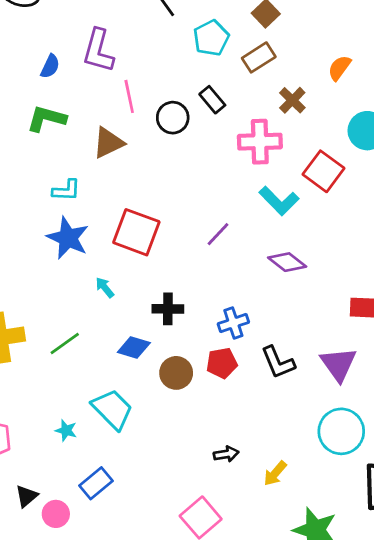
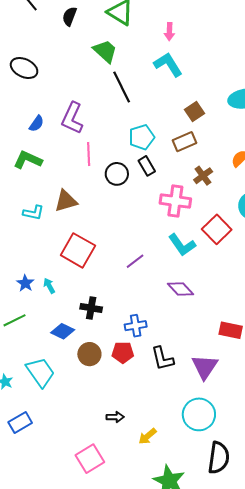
cyan pentagon: (211, 38) -> (142, 137), moved
brown triangle: (108, 143) -> (66, 201), moved
blue star: (68, 238) -> (25, 283), moved, size x0.6

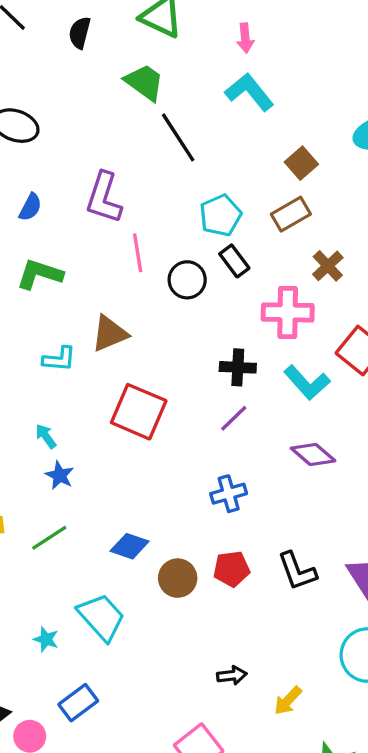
blue semicircle: (36, 124) -> (30, 207), moved
cyan arrow: (49, 286) -> (46, 436), moved
black cross: (91, 308) -> (238, 367), moved
blue cross: (136, 326) -> (229, 494), moved

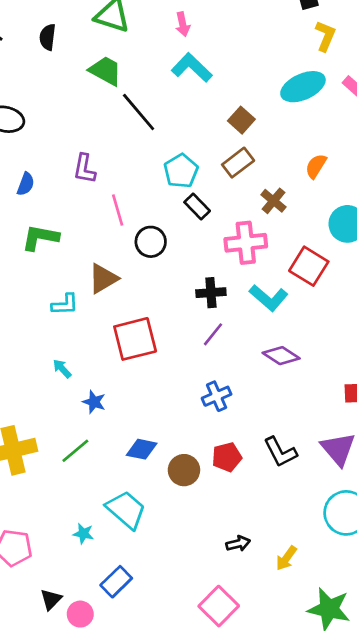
purple L-shape: (104, 198) -> (84, 169), size x0.7
black circle: (187, 280) -> (151, 242), moved
red square: (139, 412) -> (135, 339), turned -30
blue star: (60, 475) -> (94, 402), moved

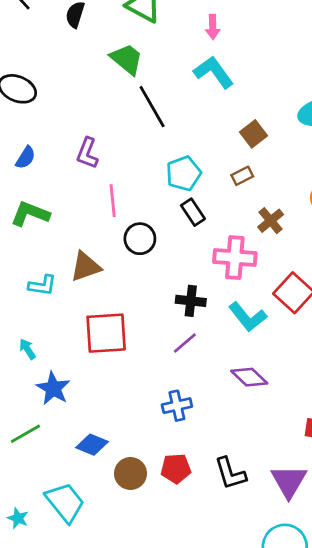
brown rectangle: (238, 163) -> (242, 176), size x0.7
blue star: (94, 402) -> (53, 388), size x1.4

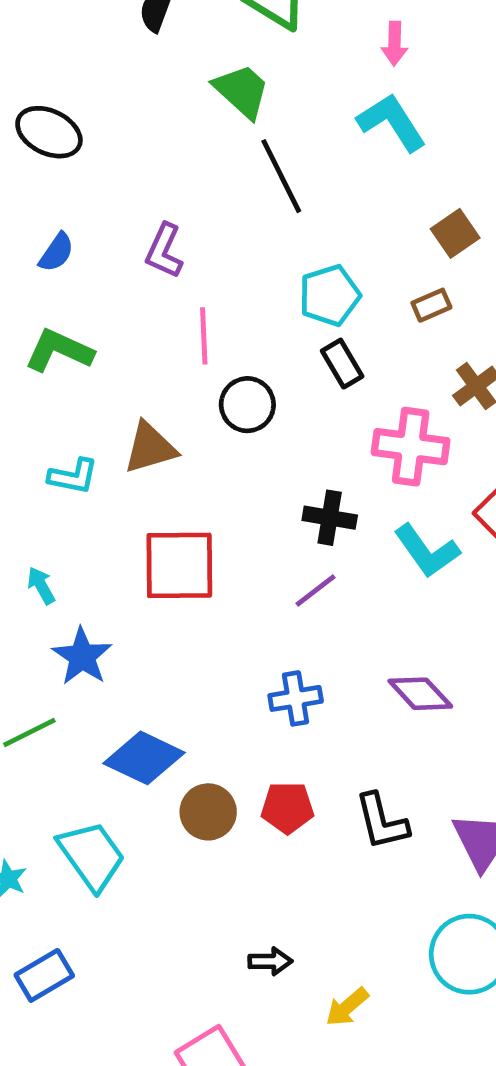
purple diamond: (249, 377) -> (420, 694), moved
blue diamond: (92, 445) -> (144, 758), size x1.4

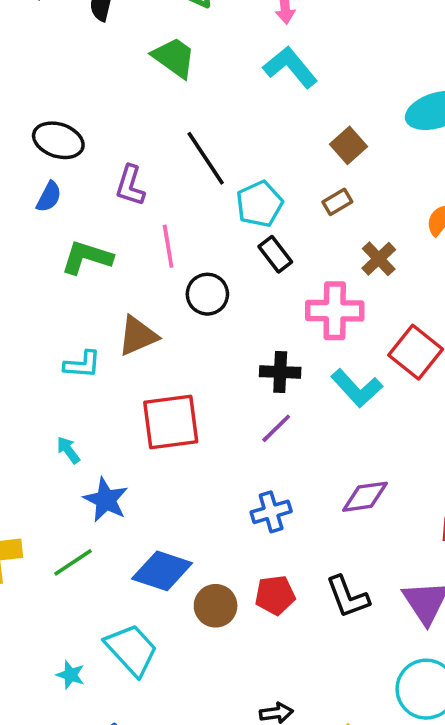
black ellipse: (49, 132) -> (58, 140), moved
black line: (281, 176) -> (206, 158), moved
green L-shape: (59, 351) -> (87, 257), moved
purple diamond: (420, 694) -> (365, 497), turned -48

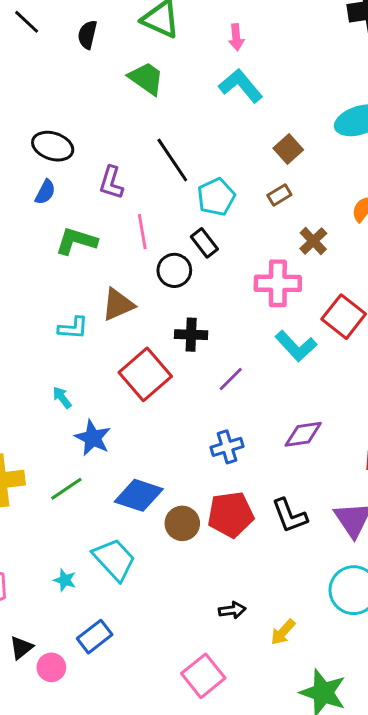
black rectangle: (275, 254) -> (204, 243), moved
black cross: (280, 372) -> (191, 335), moved
red square: (171, 422) -> (145, 374), turned -33
red pentagon: (275, 595) -> (231, 515), size x1.4

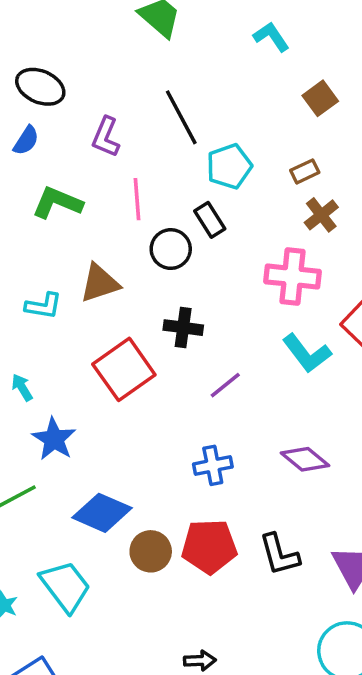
cyan L-shape: (241, 86) -> (271, 37), size x0.7
brown square: (288, 149) -> (320, 98), moved
brown cross: (313, 241) -> (321, 215), moved
purple diamond: (303, 434) -> (305, 459), turned 42

